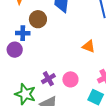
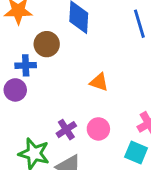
orange triangle: (89, 46) -> (99, 82), moved

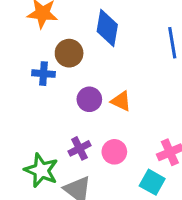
purple circle: (15, 90) -> (89, 99), moved

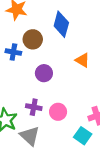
orange triangle: (121, 101) -> (82, 60), moved
purple cross: (79, 148) -> (34, 107), turned 32

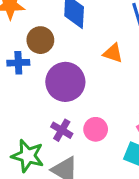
purple circle: (44, 73) -> (65, 82), size x1.6
purple cross: (34, 107) -> (62, 130), turned 32

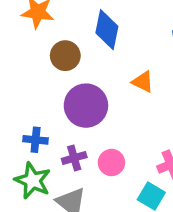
blue cross: (18, 63) -> (36, 140), moved
purple cross: (62, 130) -> (74, 158), turned 35

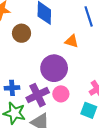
purple circle: (86, 106) -> (54, 68), moved
purple cross: (74, 158) -> (38, 95), size x1.5

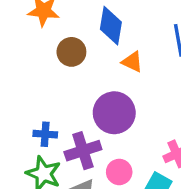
orange triangle: (72, 41) -> (132, 62), moved
pink circle: (61, 94) -> (119, 172), moved

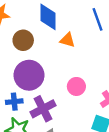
purple circle: (114, 113) -> (29, 75), moved
pink circle: (119, 172) -> (76, 86), moved

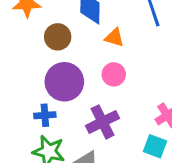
pink circle: (76, 86) -> (114, 74), moved
purple cross: (43, 109) -> (102, 122), moved

